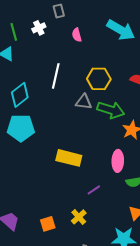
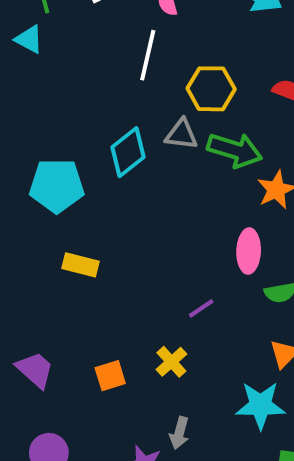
white line: (56, 76) -> (148, 55), moved
cyan diamond: (20, 95) -> (128, 152), moved
yellow rectangle: (69, 158) -> (80, 265), moved, size x0.7

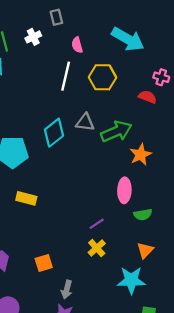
yellow hexagon: (211, 89) -> (102, 77), moved
green arrow: (235, 150) -> (116, 131), turned -40
yellow cross: (171, 362) -> (97, 248), moved
gray arrow: (179, 433) -> (67, 289), moved

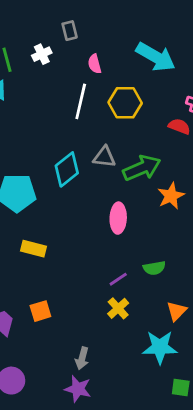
pink ellipse: (124, 190) -> (118, 218), moved
green semicircle: (143, 215) -> (154, 268), moved
orange square: (44, 263) -> (40, 311), moved

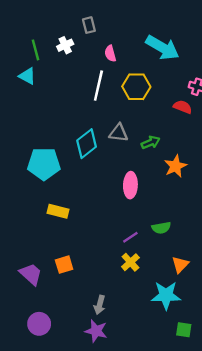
green arrow: (142, 168) -> (151, 142), size x0.6

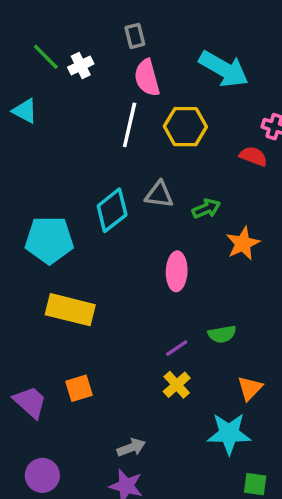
gray rectangle: (89, 25) -> (135, 36), moved
green line: (36, 50) -> (46, 57), moved, turned -30
pink semicircle: (110, 54) -> (147, 78), size x1.5
yellow rectangle: (58, 211) -> (70, 310), size x1.5
gray arrow: (100, 305) -> (131, 447), turned -126

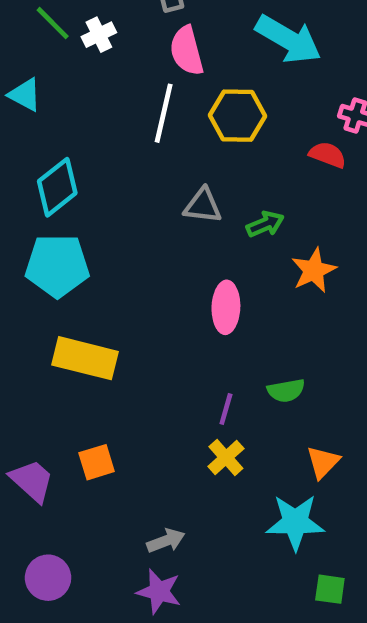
cyan diamond: (112, 210) -> (57, 187), moved
purple line: (177, 348) -> (226, 409), turned -40

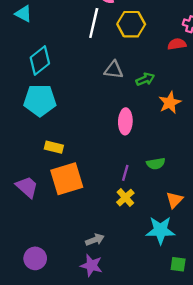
red semicircle: (328, 155) -> (177, 44), turned -30
yellow rectangle: (85, 358) -> (54, 147), size x0.6
orange square: (97, 462) -> (67, 179), moved, size x1.8
purple trapezoid: (32, 481) -> (27, 187), moved

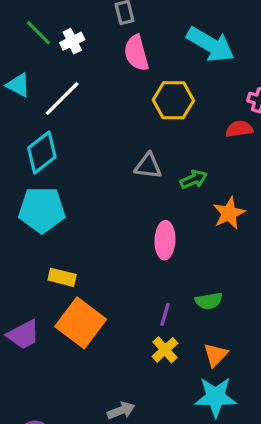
white line: (94, 23) -> (62, 99), moved, turned 32
orange square: (67, 179) -> (81, 323), turned -36
purple trapezoid: (27, 187) -> (23, 335), turned 110
orange triangle: (175, 200) -> (216, 355), moved

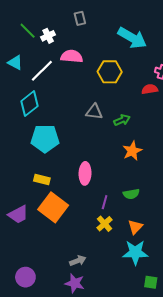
pink semicircle: (136, 53) -> (72, 56), moved, turned 110
cyan pentagon: (42, 210) -> (45, 139), moved
orange star: (229, 213) -> (132, 151), moved
pink ellipse: (165, 240) -> (85, 173), moved

